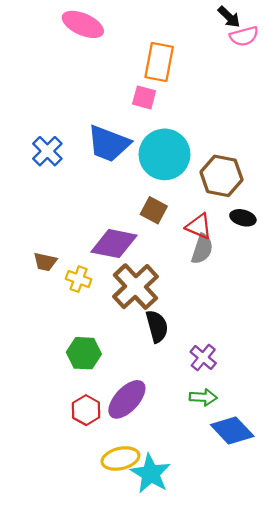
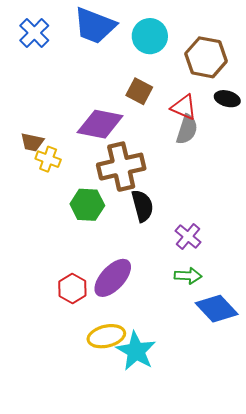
cyan circle: (165, 154) -> (150, 36), size x0.7
yellow cross: (79, 279) -> (48, 159), moved
brown cross: (135, 287) -> (121, 167), turned 30
green hexagon: (84, 353) -> (87, 205), moved

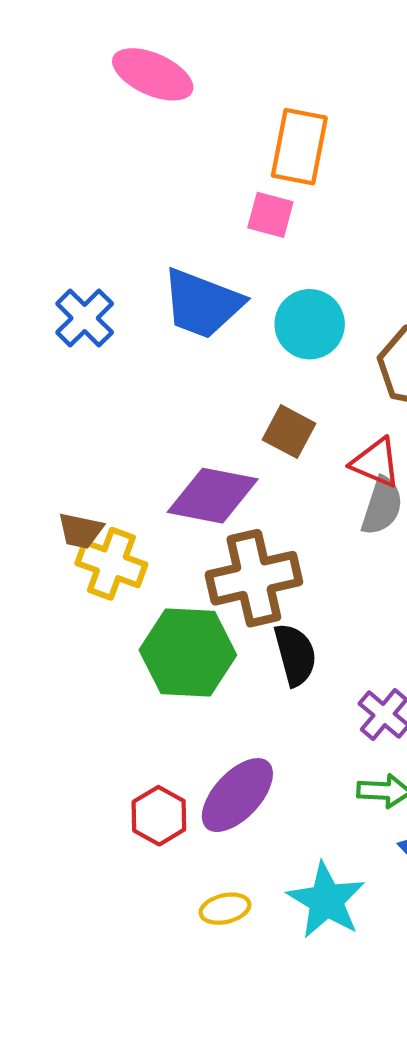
yellow cross: (48, 159) -> (111, 564), size x1.4
green hexagon: (87, 205) -> (188, 653), size x1.4
yellow ellipse: (106, 336) -> (225, 909), size x0.7
cyan star: (136, 351) -> (326, 900), moved

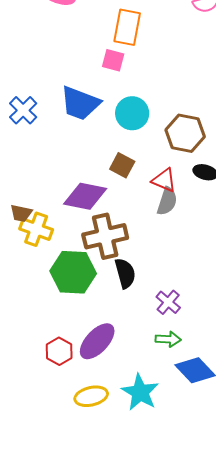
yellow ellipse: (225, 909) -> (91, 396), size x1.4

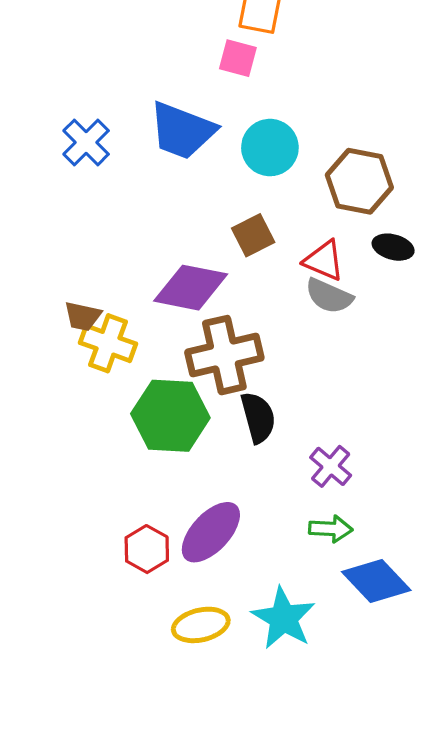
brown square: (122, 165) -> (253, 235), turned 35
gray semicircle: (167, 201) -> (329, 296), turned 96

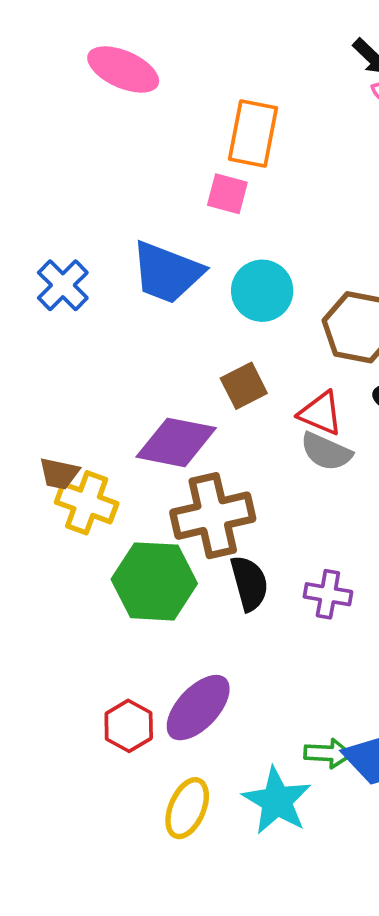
purple cross: (331, 466) -> (328, 594), moved, turned -30
green arrow: (331, 529) -> (328, 753), moved
yellow ellipse: (201, 625) -> (187, 808), turned -54

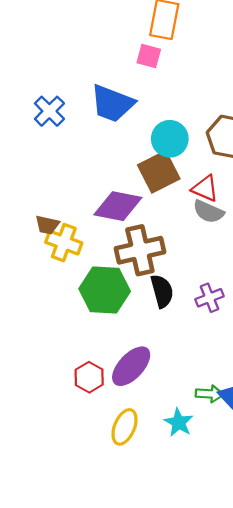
cyan circle: (262, 291) -> (170, 139), moved
brown square: (244, 386) -> (159, 172), size x1.5
purple cross: (328, 594) -> (210, 298), turned -32
cyan star: (277, 801) -> (179, 423), size x0.7

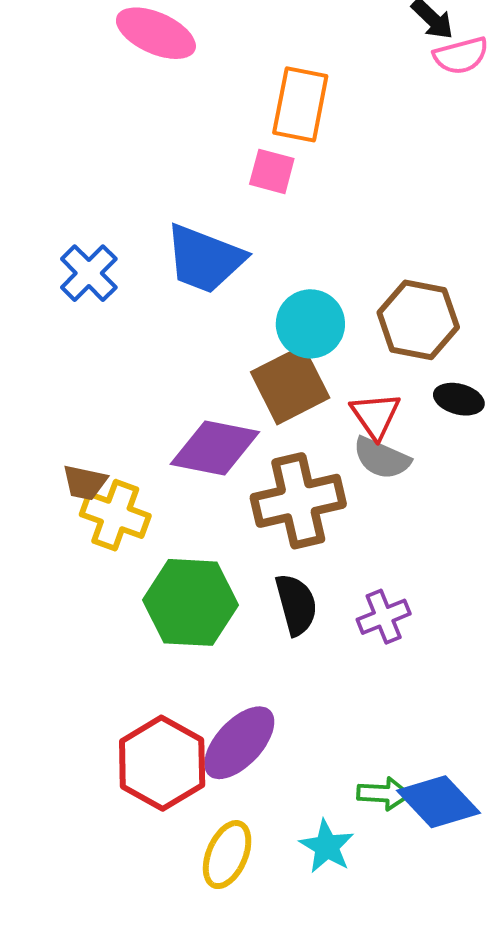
red triangle: (205, 188) -> (375, 415), turned 32
brown cross: (140, 250) -> (298, 501), moved
red hexagon: (89, 377) -> (162, 763), size x1.6

